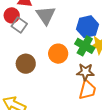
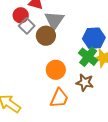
orange circle: (58, 54) -> (56, 70), moved
brown circle: (26, 64) -> (46, 36), moved
orange trapezoid: (87, 90) -> (59, 98), moved

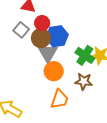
red circle: (21, 15) -> (42, 23), moved
gray triangle: (54, 20) -> (48, 53), moved
blue hexagon: (94, 38) -> (57, 36), moved

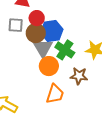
gray square: (21, 30) -> (16, 25), turned -35
green cross: (85, 55) -> (65, 50), moved

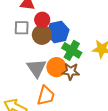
gray triangle: (43, 48) -> (36, 68), moved
brown star: (79, 76) -> (71, 71), moved
orange trapezoid: (55, 94) -> (46, 96), moved

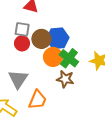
red circle: (42, 20) -> (22, 43), moved
orange circle: (56, 67) -> (53, 57), moved
gray triangle: (36, 68) -> (18, 79), moved

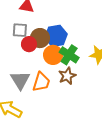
red circle: (22, 43) -> (29, 44), moved
brown star: (65, 79) -> (67, 76), turned -30
orange trapezoid: (37, 100) -> (41, 82), moved

